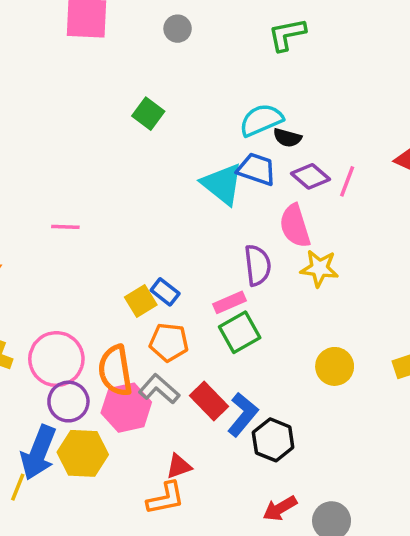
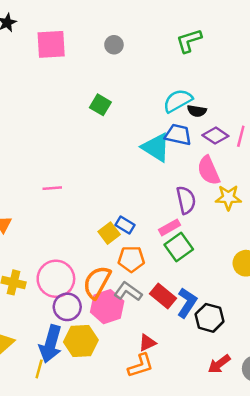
orange semicircle: (115, 371) -> (97, 282), turned 44

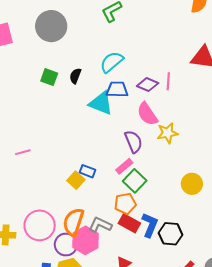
gray circle: (114, 45) -> (51, 26), size x2.0
black semicircle: (197, 111) -> (75, 76), moved, turned 112
orange pentagon: (131, 259) -> (125, 204), moved
purple circle: (67, 307) -> (66, 245), moved

